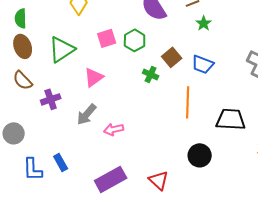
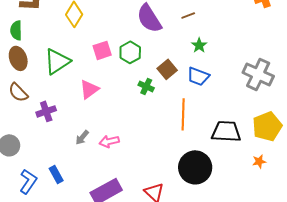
green star: (204, 23) -> (199, 45), moved
gray arrow: (87, 114) -> (82, 137), moved, size x0.7
black circle: (200, 155) -> (195, 167), size x1.4
blue L-shape: (33, 169) -> (28, 181), turned -145

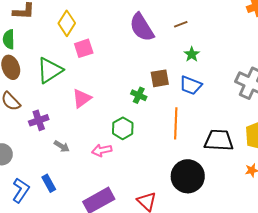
pink square: (102, 50) -> (84, 48), moved
green hexagon: (130, 52) -> (123, 128), moved
brown square: (167, 69) -> (160, 78), turned 30
gray arrow: (82, 137) -> (62, 146), moved, turned -98

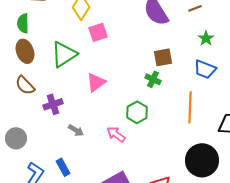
brown square: (160, 78) -> (163, 57), moved
pink arrow: (102, 150) -> (116, 134), turned 48

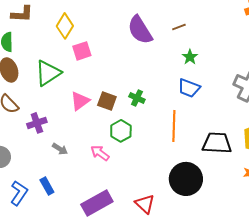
brown square: (163, 57) -> (107, 101), moved, turned 30

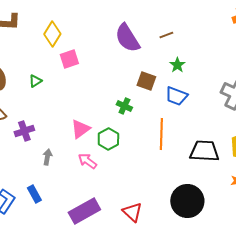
green triangle: (48, 73) -> (35, 81), size x0.5
pink triangle: (80, 101) -> (80, 129), moved
brown square: (107, 101) -> (146, 81), moved
gray arrow: (60, 149) -> (47, 157), turned -112
black circle: (186, 179) -> (187, 201), moved

